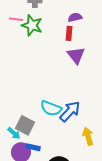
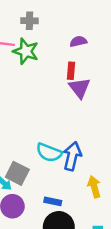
red rectangle: (69, 33) -> (71, 71), moved
blue arrow: (70, 111) -> (72, 156), turned -30
blue rectangle: (33, 147) -> (53, 201), moved

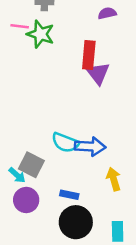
purple semicircle: (78, 41) -> (107, 13), moved
red rectangle: (71, 71) -> (89, 55), size x1.5
blue arrow: (72, 156) -> (90, 146), turned 80

